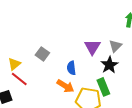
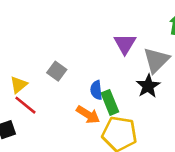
gray triangle: (115, 46) -> (156, 60), size x1.5
purple triangle: (92, 47) -> (125, 44), moved
green rectangle: (103, 87) -> (110, 102), moved

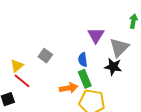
black star: (148, 86) -> (113, 67), turned -30
blue semicircle: (96, 90) -> (83, 60), moved
orange arrow: (88, 115) -> (69, 88), turned -42

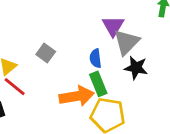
gray triangle: (119, 47) -> (127, 42), moved
orange arrow: (69, 88) -> (77, 96), size x1.4

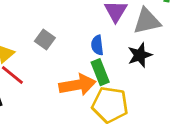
gray triangle: (127, 42) -> (147, 21), moved, turned 32
black star: (136, 68) -> (140, 55), turned -30

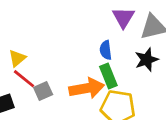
gray square: (45, 40) -> (43, 91), moved, turned 30

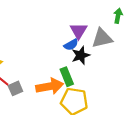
blue semicircle: (106, 50) -> (71, 45), moved, turned -112
black star: (147, 60) -> (81, 55), moved

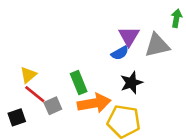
black star: (81, 55) -> (131, 83), moved
green rectangle: (67, 77) -> (79, 83), moved

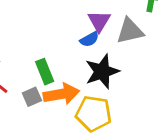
black star: (131, 83) -> (102, 72), size x1.4
gray square: (53, 106) -> (32, 97), moved

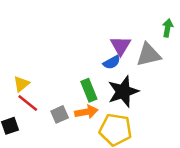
green rectangle: (45, 72) -> (89, 90), moved
orange arrow: (61, 94) -> (86, 112), size x0.7

